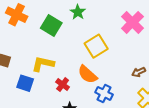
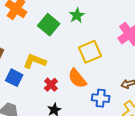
blue cross: (104, 93) -> (101, 98), moved, turned -30

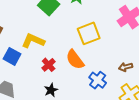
blue cross: (101, 98) -> (98, 80), turned 30

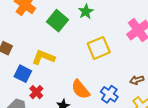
orange semicircle: (75, 60) -> (80, 89), moved
red cross: (49, 65) -> (36, 92), moved

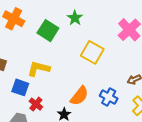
yellow square: (99, 48) -> (92, 52), turned -30
orange semicircle: (80, 89) -> (79, 96), turned -95

